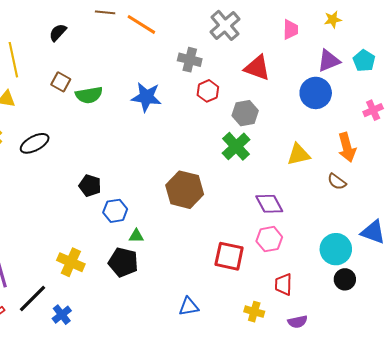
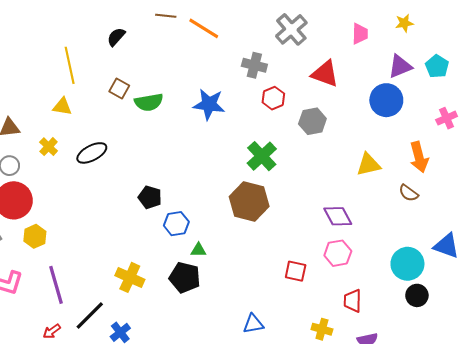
green cross: (236, 146) -> (262, 156), moved
red square: (229, 256) -> (296, 271), size x0.7

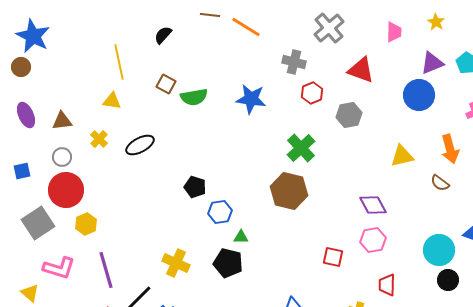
yellow star: (404, 23) -> (436, 22), turned -30

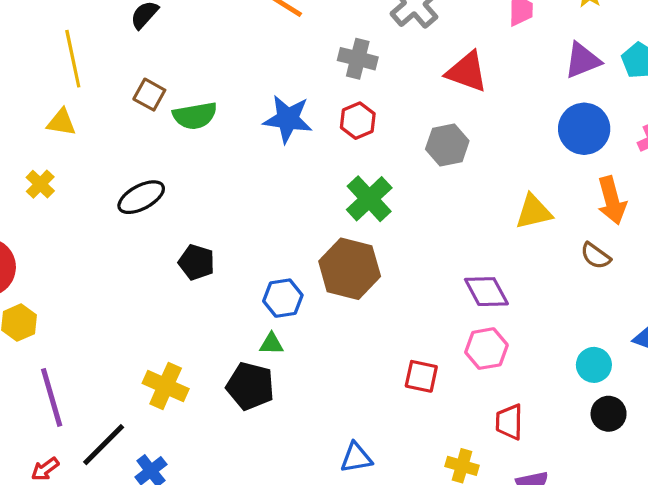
red hexagon: (312, 93) -> (358, 121), moved
blue circle: (419, 95) -> (584, 129), moved
black ellipse: (140, 145) -> (141, 197), moved
blue hexagon: (220, 212) -> (283, 298), moved
cyan circle: (439, 250) -> (594, 365), size x0.7

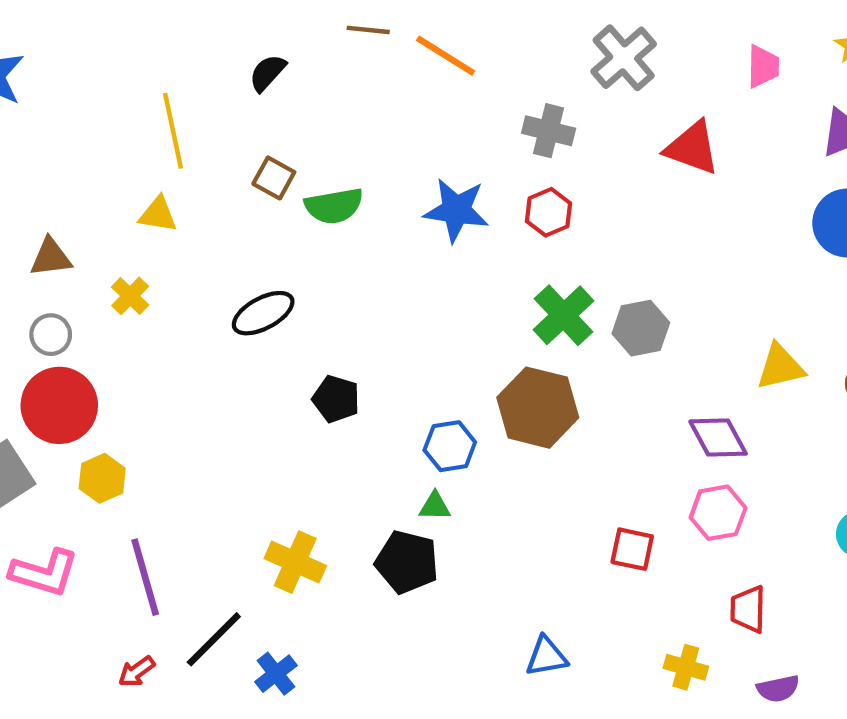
gray hexagon: (447, 145) -> (641, 328), moved
yellow triangle: (534, 212) -> (780, 367), moved

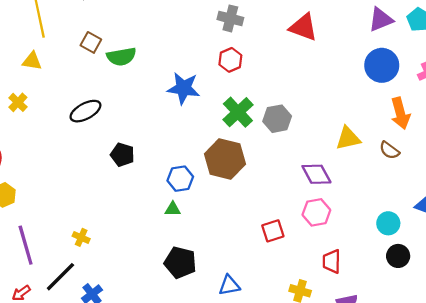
blue star: (456, 210) -> (183, 88), moved
red square: (632, 549) -> (273, 231), turned -30
yellow cross: (295, 562) -> (81, 237), moved, size x0.6
black pentagon: (407, 562) -> (180, 263), moved

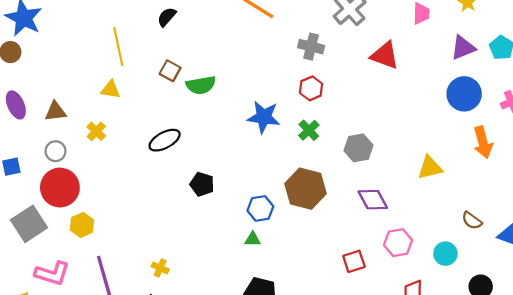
green cross: (238, 112) -> (309, 130), moved, size x0.7
brown semicircle: (389, 150) -> (472, 221), moved
purple diamond: (316, 174) -> (373, 200), moved
cyan circle: (388, 223) -> (445, 254), moved

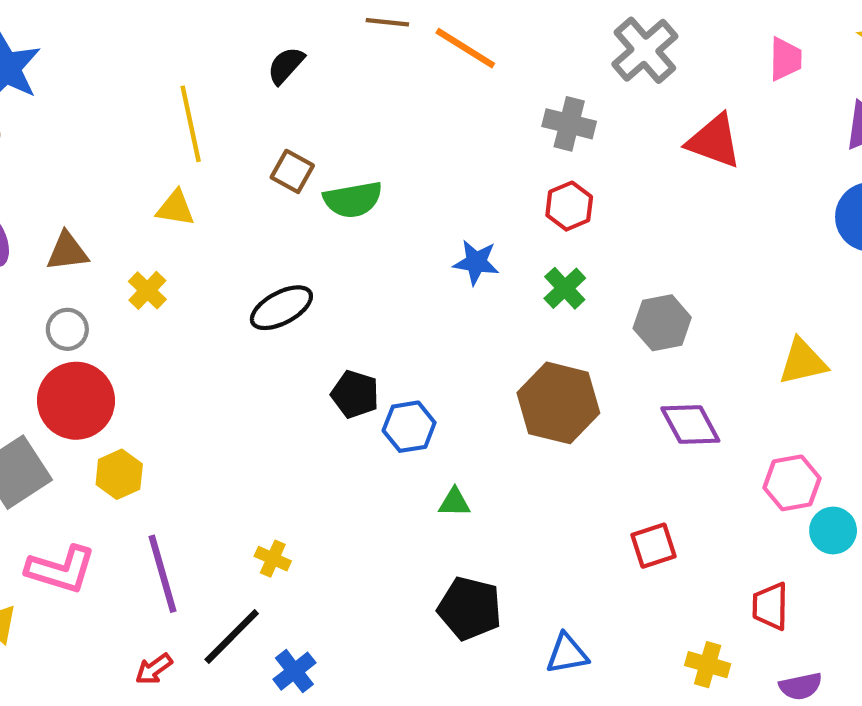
blue star: (264, 117) -> (476, 262), size x0.7
blue hexagon: (260, 208) -> (409, 427), moved
pink hexagon: (398, 243) -> (792, 483), moved

